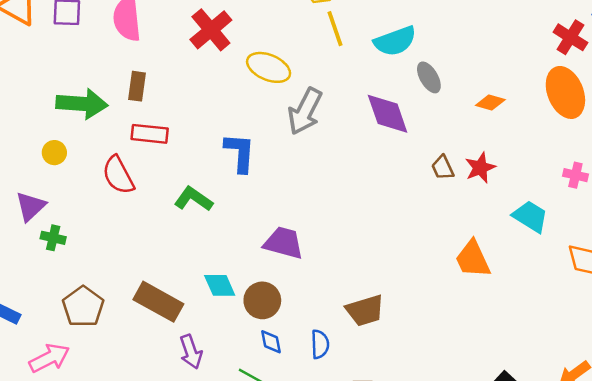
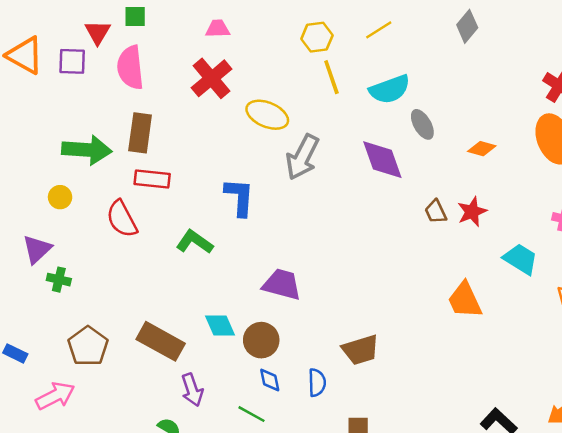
brown rectangle: (137, 86) -> (140, 133), size x1.4

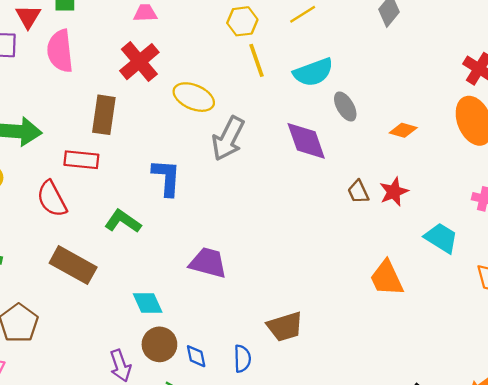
brown rectangle: (140, 133) -> (104, 115), moved
brown circle: (261, 340) -> (159, 344), moved
brown rectangle: (161, 341) -> (73, 265), moved

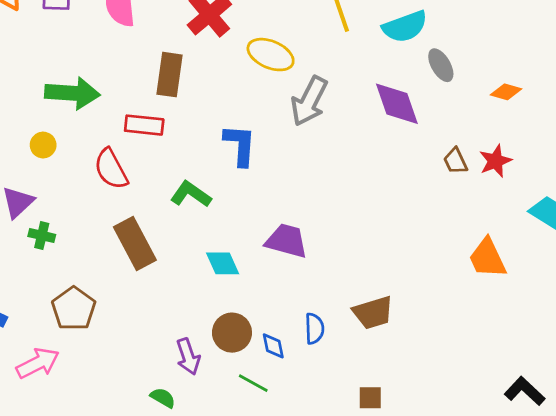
brown rectangle: (73, 265) -> (135, 243), turned 33
cyan diamond: (148, 303) -> (223, 263), moved
blue semicircle: (242, 359) -> (314, 329), moved

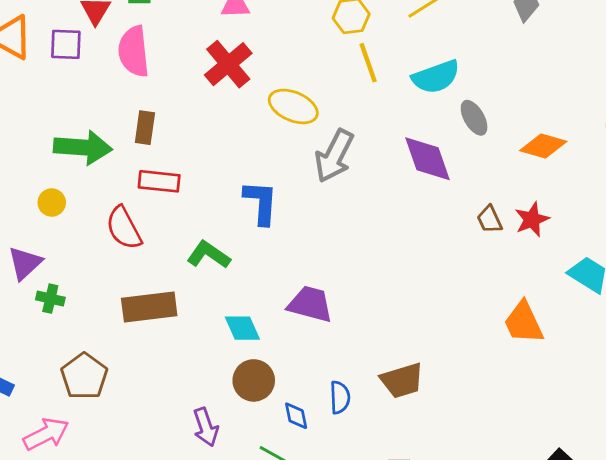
brown rectangle: (169, 75) -> (145, 128), moved, size x0.7
orange diamond: (506, 92) -> (543, 146), size x1.4
brown rectangle: (135, 243) -> (149, 307), turned -69
brown circle: (232, 333) -> (254, 380), moved

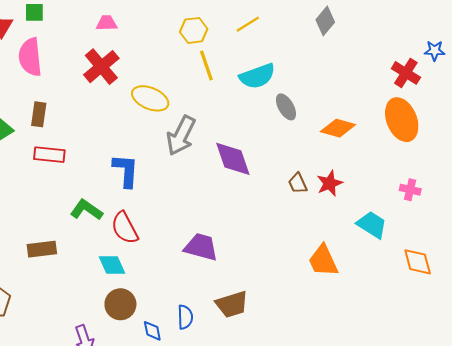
purple diamond: (427, 159) -> (233, 159), moved
red semicircle: (124, 228) -> (125, 228), moved
purple trapezoid: (310, 304) -> (201, 247), moved
brown rectangle: (149, 307) -> (42, 249), size x0.7

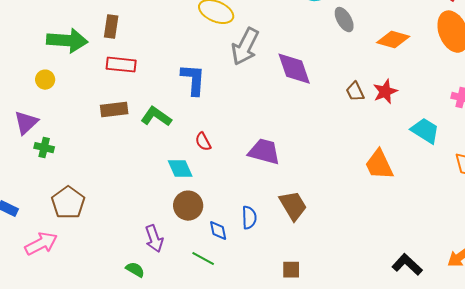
red semicircle: (125, 228) -> (203, 142), moved, size x0.6
brown rectangle: (42, 249) -> (114, 110), moved
brown trapezoid: (232, 304) -> (293, 206), turned -104

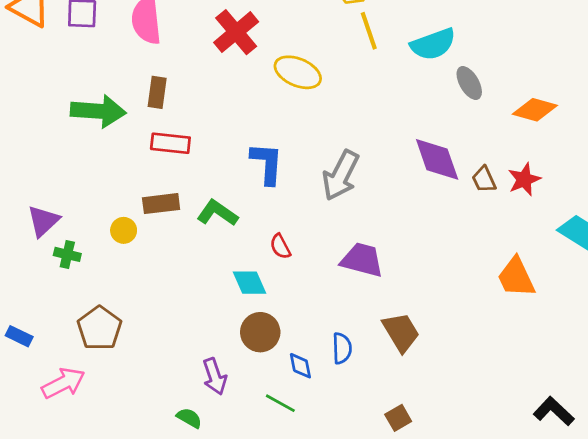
gray arrow: (245, 47) -> (341, 175), moved
purple diamond: (294, 69) -> (437, 159), moved
yellow circle: (45, 80) -> (124, 230), moved
brown square: (291, 270) -> (398, 418), turned -30

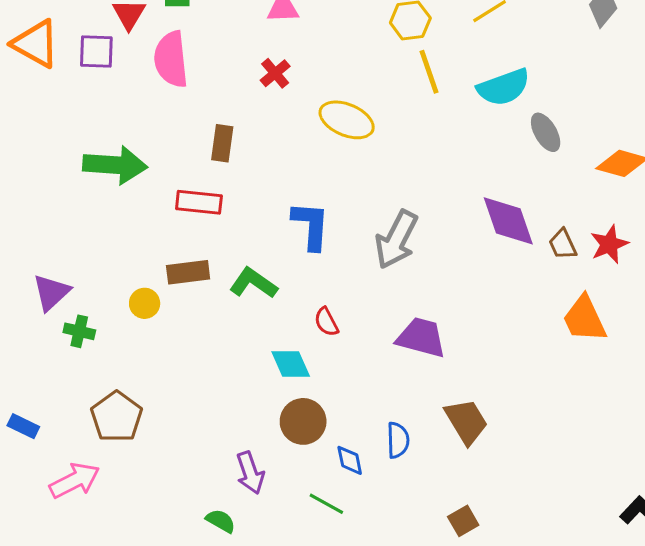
red cross: (236, 32) -> (275, 73), size x0.6
brown rectangle: (157, 92) -> (222, 143), moved
orange trapezoid: (516, 277) -> (584, 319), moved

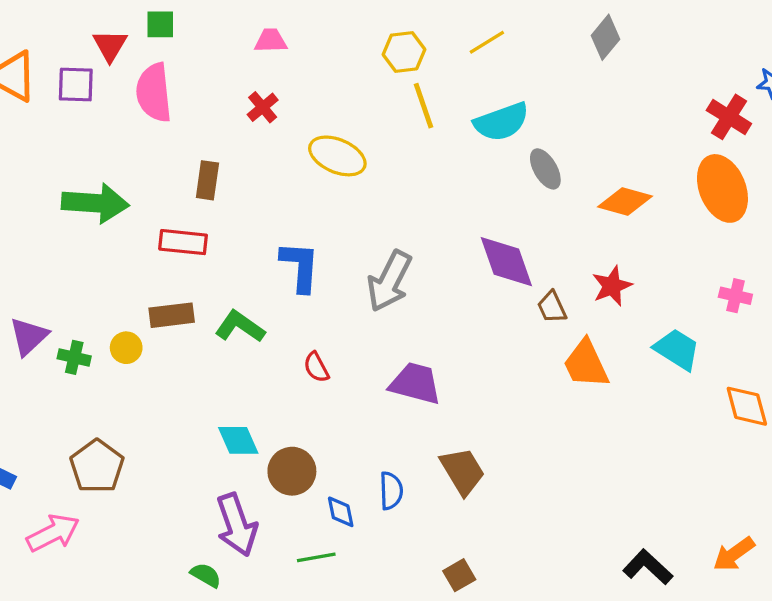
brown trapezoid: (563, 244) -> (552, 307), moved
green cross: (79, 331) -> (74, 357), moved
cyan diamond: (291, 364) -> (238, 440), moved
purple arrow: (250, 473) -> (237, 525), size x1.4
green line: (326, 504) -> (316, 557), turned -39

